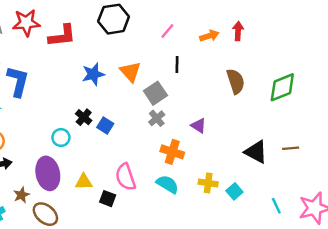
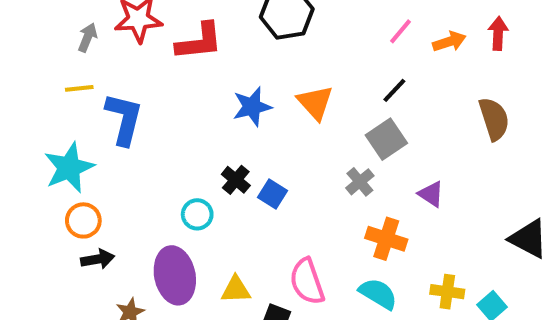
pink line: (167, 31) -> (401, 31), moved
black line: (177, 65) -> (394, 90), turned 42
gray square: (155, 93) -> (386, 139), moved

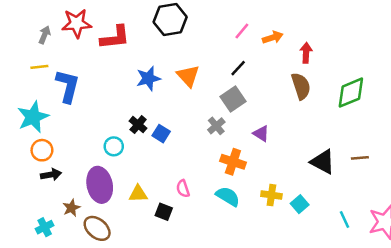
red arrow: (498, 33) -> (306, 53), moved
pink semicircle: (307, 281) -> (183, 189), size x0.6

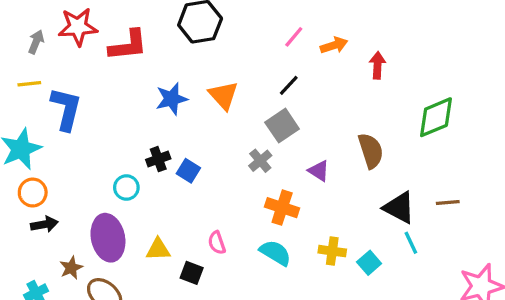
brown semicircle: (301, 86) -> (371, 151), moved
black cross: (138, 125) -> (158, 159), turned 30
cyan line: (344, 219) -> (411, 243), moved

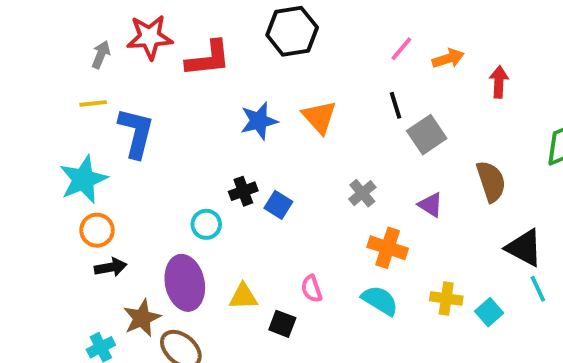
black line: (289, 85) -> (395, 105), turned -60
gray square: (282, 126) -> (427, 135), moved
brown star: (71, 268) -> (142, 318), size x1.4

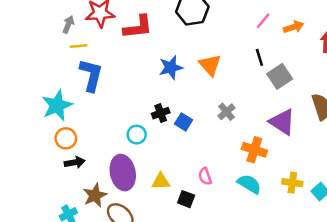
yellow line: (93, 103) -> (78, 46), moved
gray cross: (362, 193) -> (227, 112), moved
purple triangle: (431, 205) -> (282, 122), size x1.6

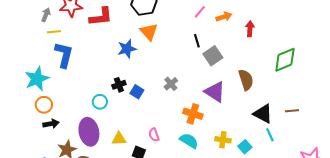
orange triangle: (210, 65) -> (149, 32), moved

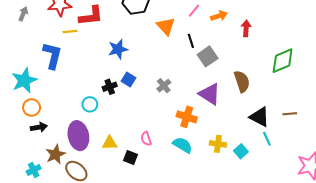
gray arrow: (46, 15) -> (23, 14), moved
yellow line: (54, 32) -> (70, 31), moved
orange triangle: (149, 32) -> (166, 26), moved
blue square: (137, 92) -> (128, 79), moved

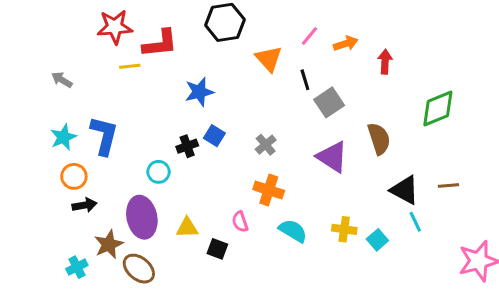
gray arrow: (23, 14) -> (62, 80), moved, turned -80
blue L-shape: (52, 55) -> (104, 136), moved
cyan star: (24, 80) -> (63, 137), size x0.7
orange cross: (187, 117) -> (269, 190), moved

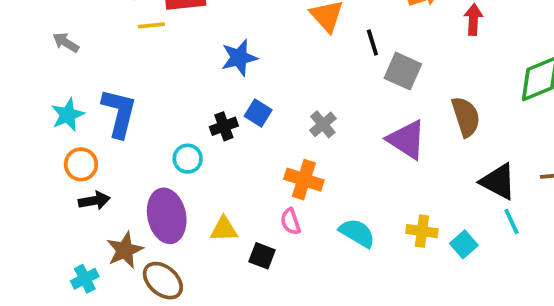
gray square: (329, 102) -> (403, 71), turned -32
orange cross: (269, 190) -> (304, 180), moved

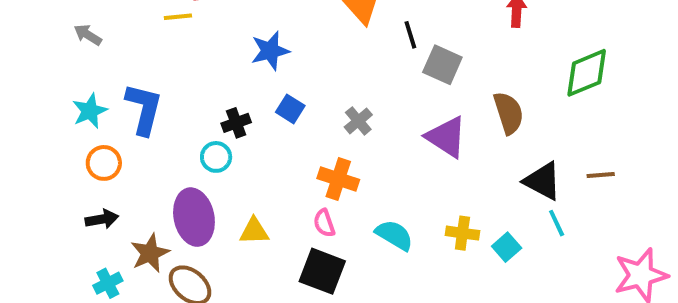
black cross: (224, 126) -> (236, 123), moved
black arrow: (94, 201) -> (102, 219), moved
black square: (262, 256) -> (322, 271), moved, size x1.6

